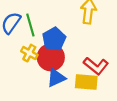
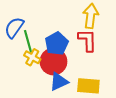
green line: (30, 25) -> (28, 41), moved
red L-shape: (96, 66) -> (87, 40), moved, turned -130

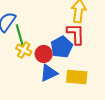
blue pentagon: (57, 43) -> (62, 47), moved
red circle: (53, 62) -> (44, 54), size x0.7

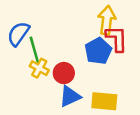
red L-shape: (76, 34) -> (117, 39), moved
blue pentagon: (62, 47) -> (98, 51), moved

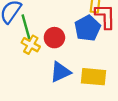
red circle: (64, 73) -> (54, 38), moved

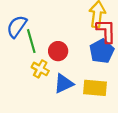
blue pentagon: (88, 28) -> (102, 51), moved
yellow cross: (31, 45) -> (40, 69), moved

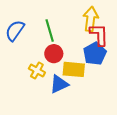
green line: (31, 41) -> (50, 31), moved
yellow rectangle: (95, 88) -> (74, 69), moved

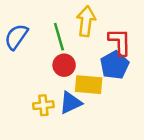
yellow arrow: (91, 19) -> (86, 21), moved
yellow cross: (37, 70) -> (43, 105), moved, turned -35

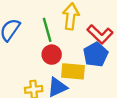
red L-shape: (120, 42) -> (100, 34), turned 135

